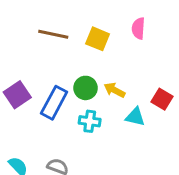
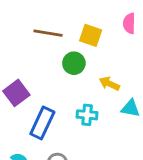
green circle: (86, 88) -> (74, 63), moved
blue rectangle: (54, 103) -> (42, 123), moved

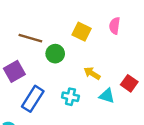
brown line: (48, 33) -> (30, 38), moved
green circle: (74, 63) -> (55, 54), moved

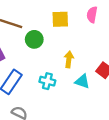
yellow square: (82, 32) -> (60, 19), turned -30
yellow arrow: (92, 73) -> (69, 59), turned 63

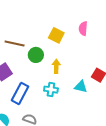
yellow square: (60, 19) -> (56, 35), turned 35
yellow arrow: (69, 59) -> (56, 66), moved

